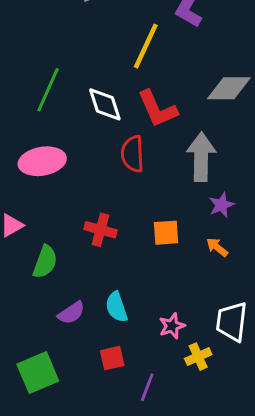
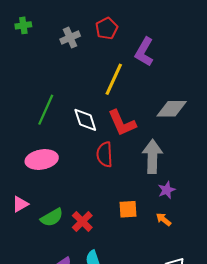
red cross: (101, 230) -> (82, 221), moved, turned 30
green semicircle: (45, 262) -> (52, 217), moved, turned 40

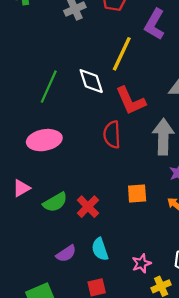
white diamond: (85, 120) -> (91, 81), moved

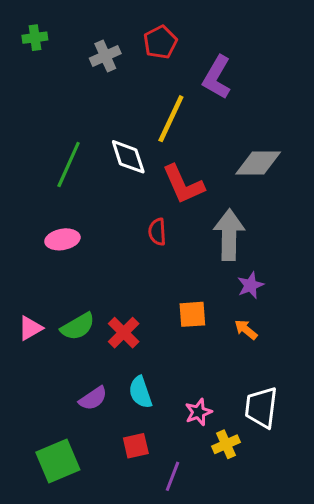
red semicircle: (112, 135) -> (157, 232), size x0.7
pink ellipse: (44, 140) -> (62, 239), size x0.7
pink triangle: (21, 188) -> (30, 328), moved

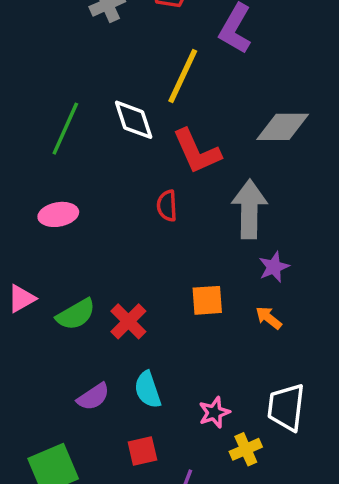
pink triangle: (30, 328) -> (21, 299), moved

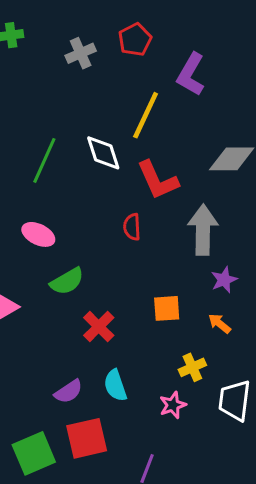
pink ellipse: (58, 214) -> (38, 234), turned 36
green semicircle: (76, 314) -> (67, 281), moved
yellow cross: (246, 449) -> (192, 367), moved
red square: (142, 451) -> (87, 438), moved, size x1.6

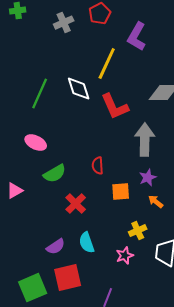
red semicircle: (132, 227) -> (98, 166), moved
purple star: (224, 280) -> (148, 178), moved

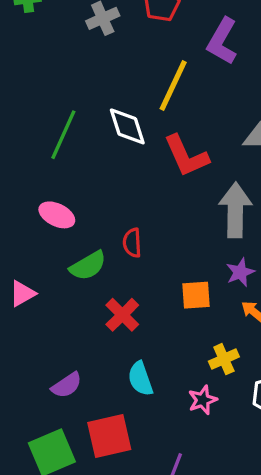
red semicircle: (98, 166) -> (132, 243), moved
purple semicircle: (56, 247) -> (67, 385), moved

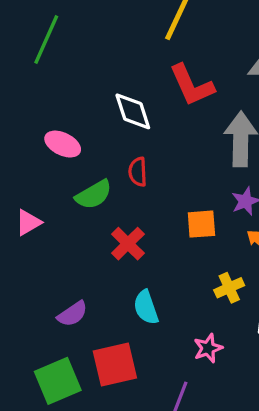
white diamond: (127, 126) -> (133, 111), moved
green line: (63, 135) -> (46, 40), moved
pink star: (203, 400) -> (208, 348), moved

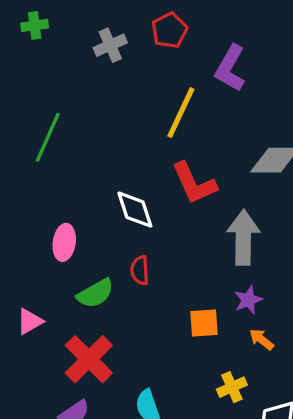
pink ellipse: (63, 144) -> (64, 242), turned 72
red cross: (128, 244) -> (89, 359), moved, size x1.4

